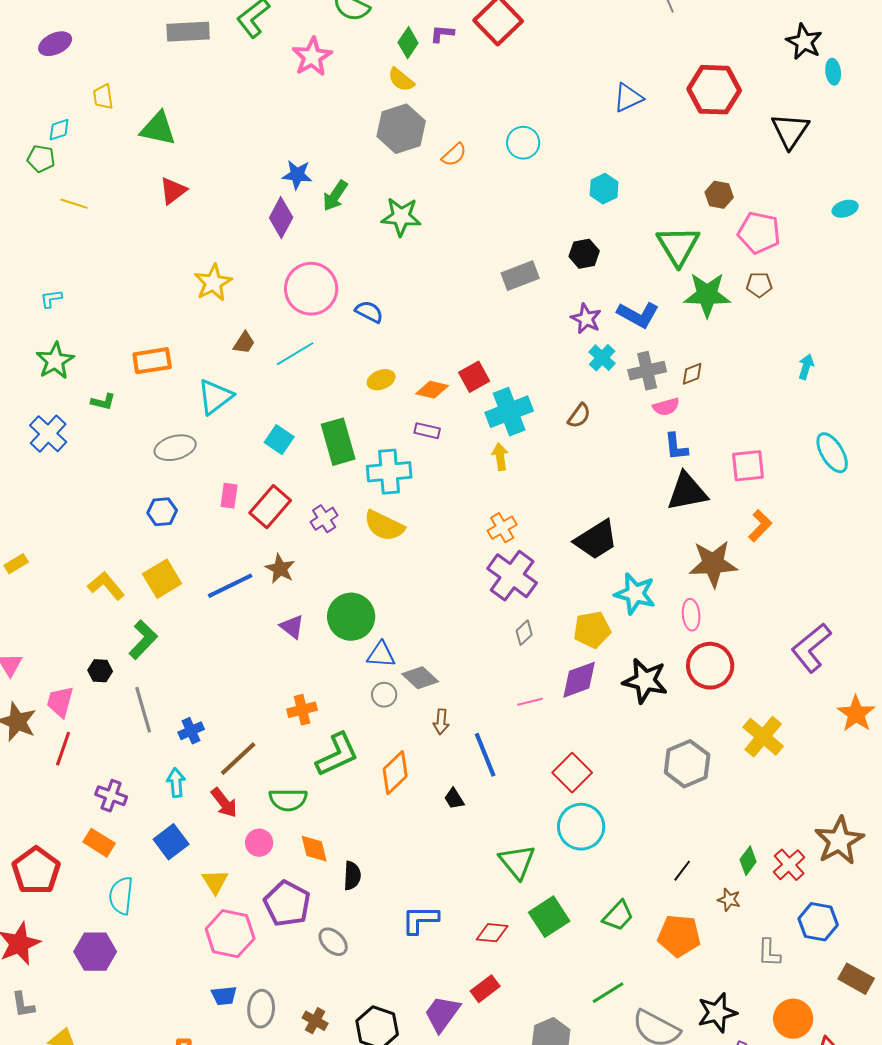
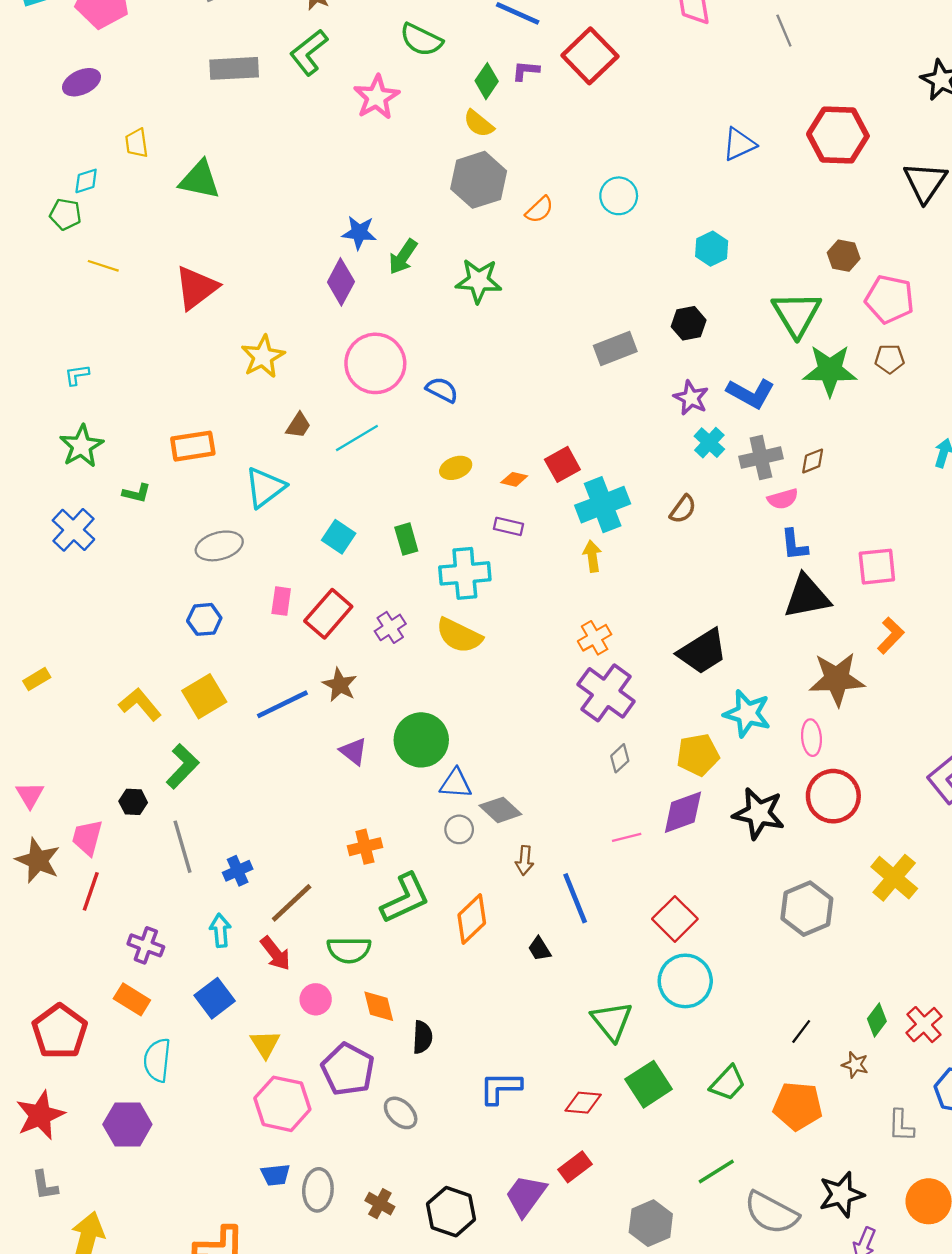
red triangle: (173, 191) -> (196, 288), moved, size x1.4
orange diamond: (432, 390) -> (514, 479), size x0.7
green rectangle: (338, 442) -> (406, 539), size x0.6

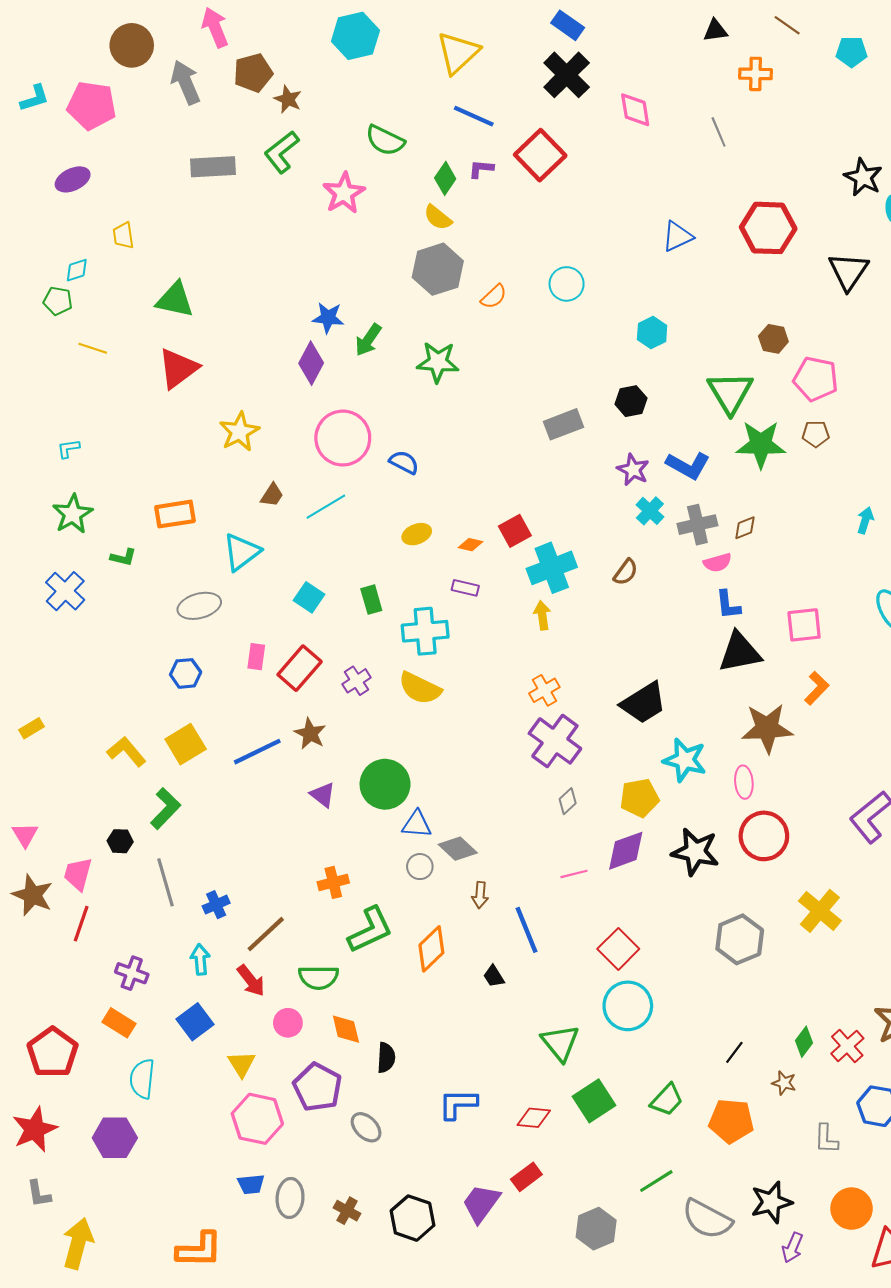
green triangle: (200, 180) -> (175, 300), moved

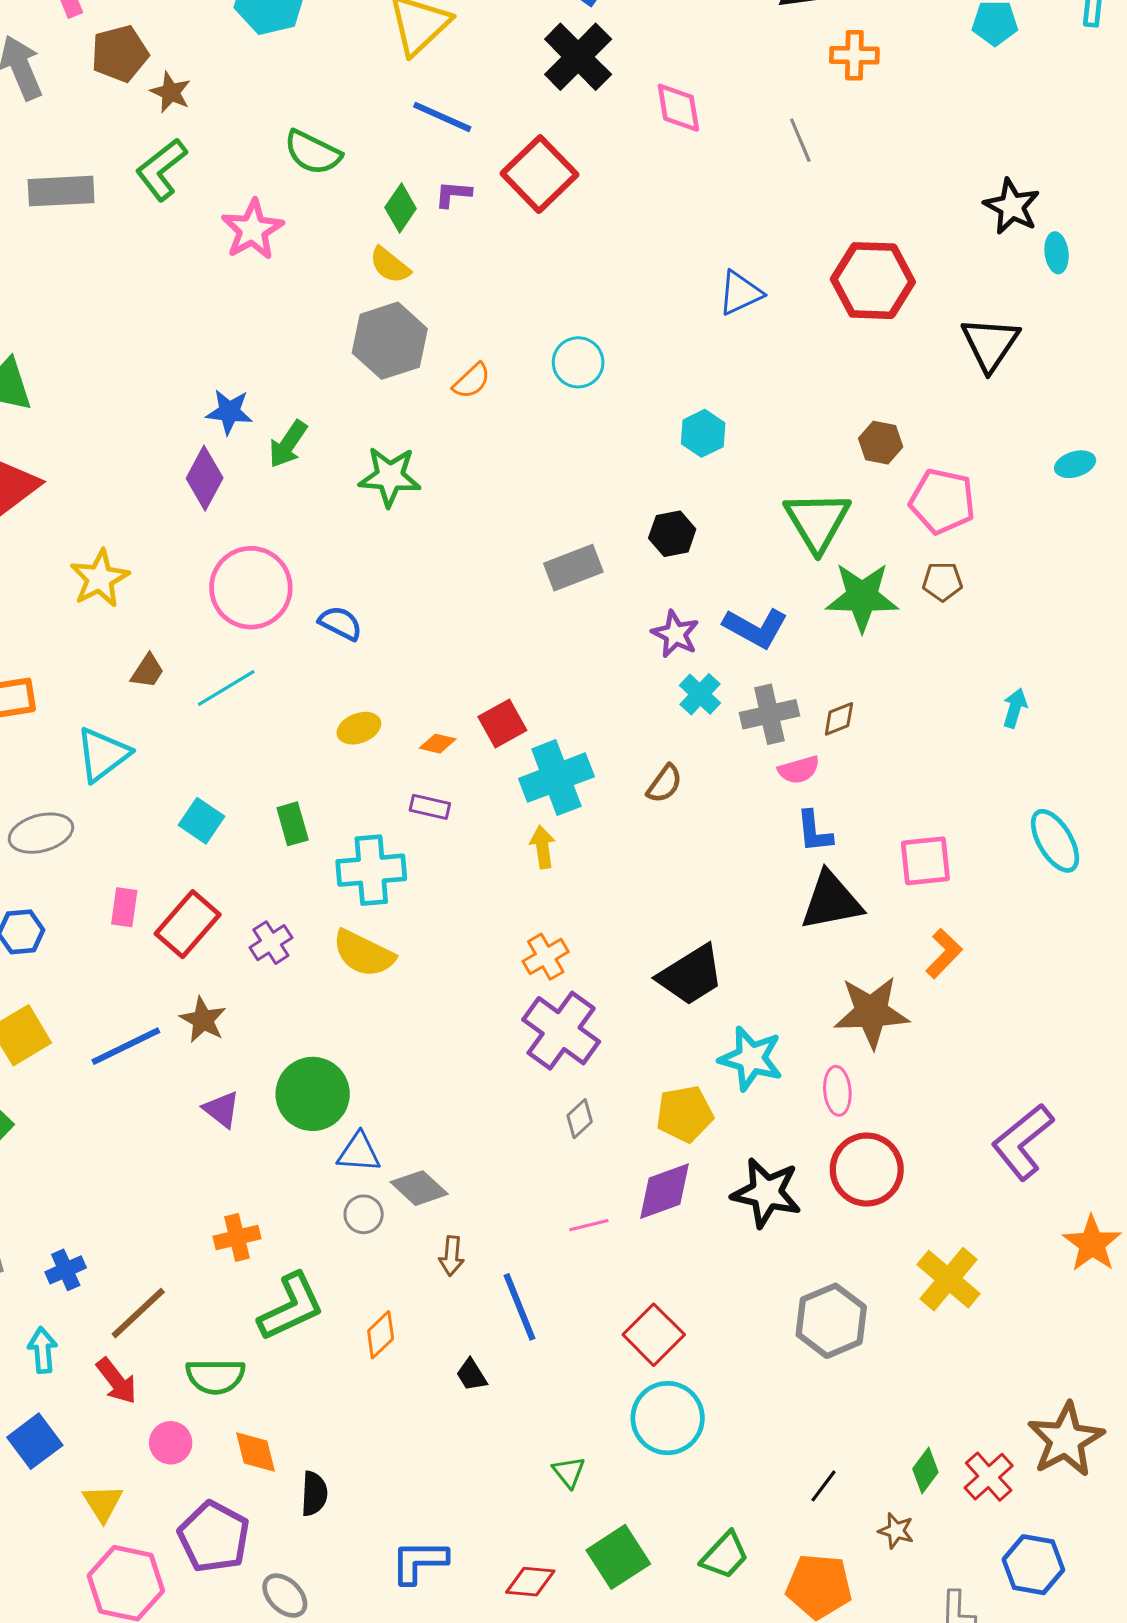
orange diamond: (431, 949) -> (381, 1335), size x0.7
green triangle: (560, 1043) -> (569, 1472), size x0.6

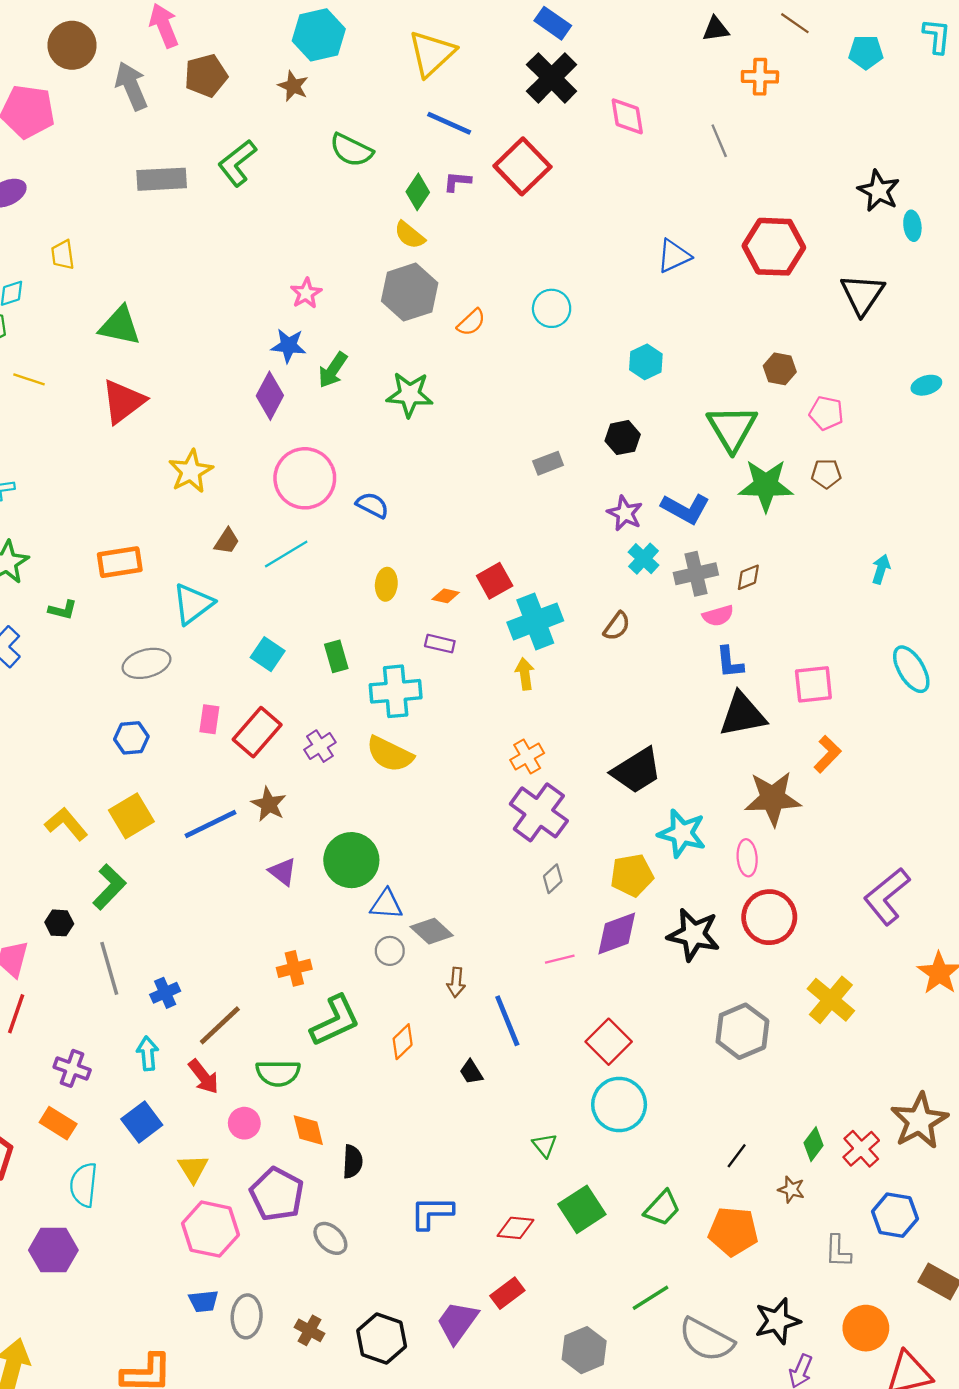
brown star: (171, 92) -> (293, 86), moved
pink star: (252, 230) -> (306, 293), moved, size x0.7
pink pentagon: (942, 501) -> (826, 413), size x0.7
gray rectangle: (573, 568) -> (548, 463), size x0.7
yellow ellipse: (359, 728) -> (386, 584), turned -64

